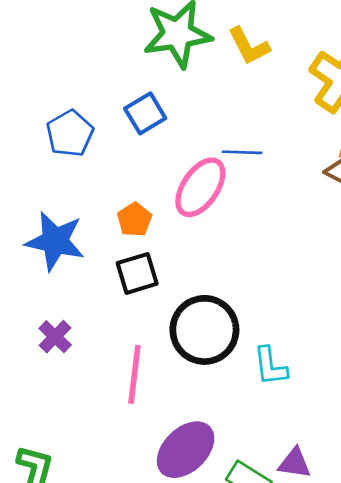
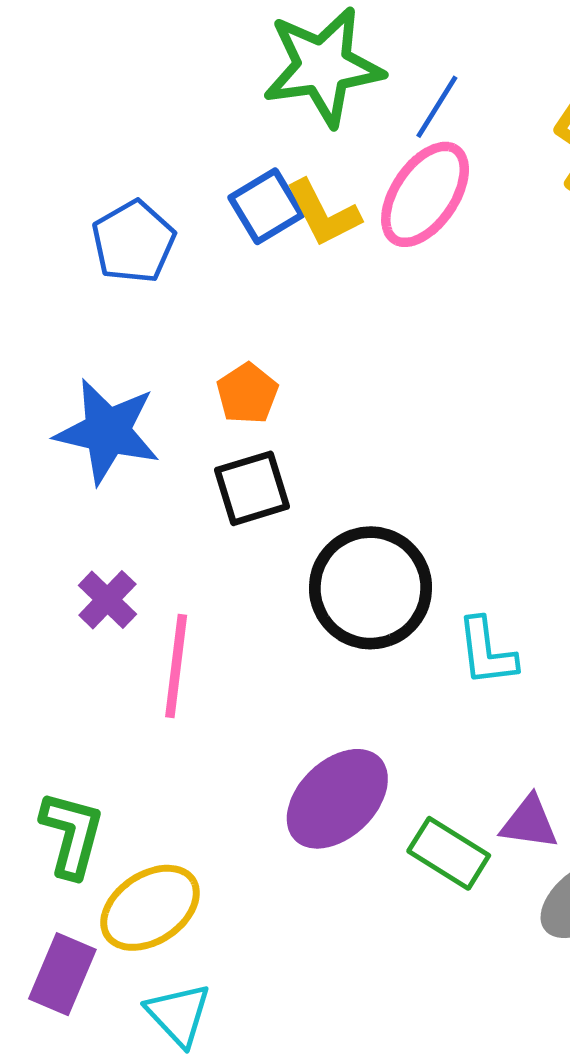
yellow L-shape: (249, 46) -> (323, 213), moved
blue line: (242, 152) -> (437, 107), moved, turned -60
pink ellipse: (200, 187) -> (425, 194), moved
pink line: (134, 374) -> (176, 666), moved

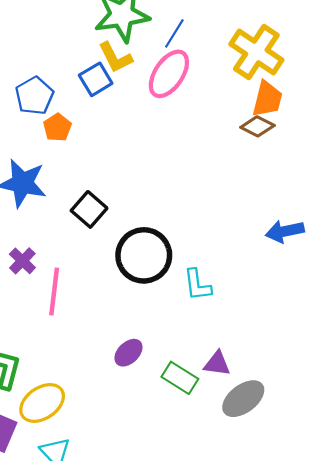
yellow L-shape: (323, 213) -> (115, 57), moved
orange pentagon: (247, 393) -> (57, 127), moved
black square: (252, 488) -> (89, 209), turned -32
purple ellipse: (337, 799) -> (128, 353), size x0.6

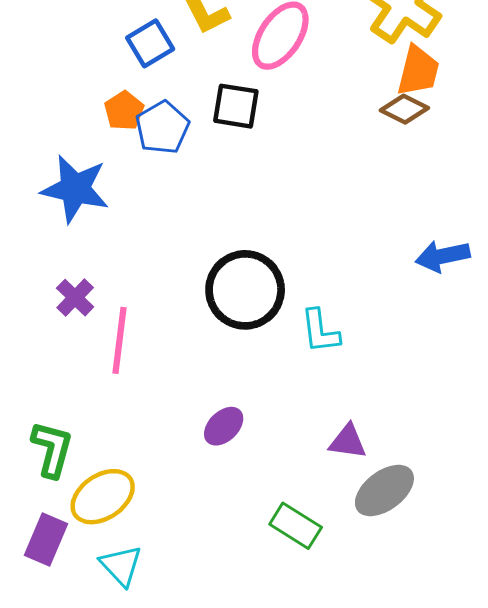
blue square: (96, 79) -> (150, 43), moved
blue pentagon: (34, 96) -> (162, 128), moved
black square: (89, 209) -> (236, 106), moved, turned -32
green rectangle: (180, 378) -> (296, 526), moved

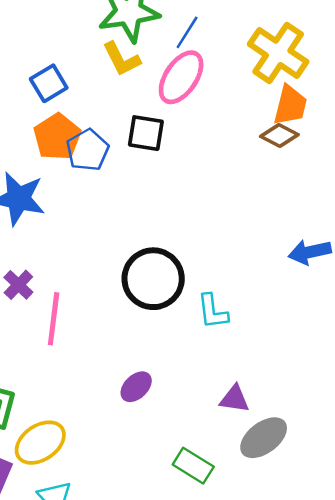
blue square: (150, 43) -> (49, 83), moved
orange pentagon: (124, 111) -> (57, 137), size x1.5

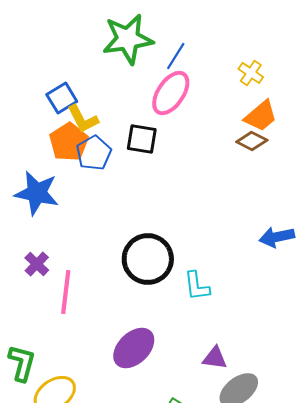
yellow cross: (278, 53) -> (251, 73), size x0.5
yellow L-shape: (122, 59) -> (83, 119), moved
orange trapezoid: (290, 105) -> (261, 116), turned 36
purple ellipse: (136, 387) -> (134, 348), size x1.6

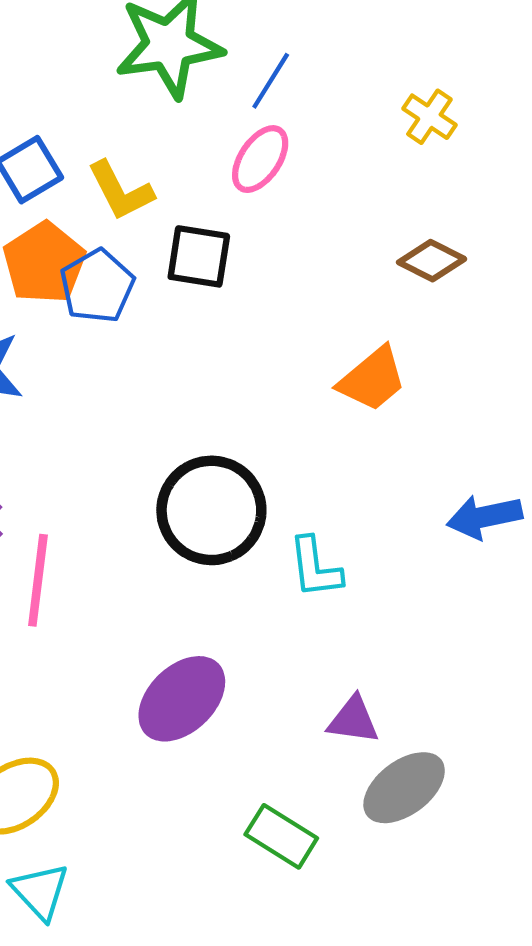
pink ellipse: (171, 93) -> (260, 159), size x0.7
orange trapezoid: (261, 116) -> (372, 379), moved
yellow L-shape: (83, 119) -> (120, 191), moved
blue arrow: (277, 237) -> (484, 517), moved

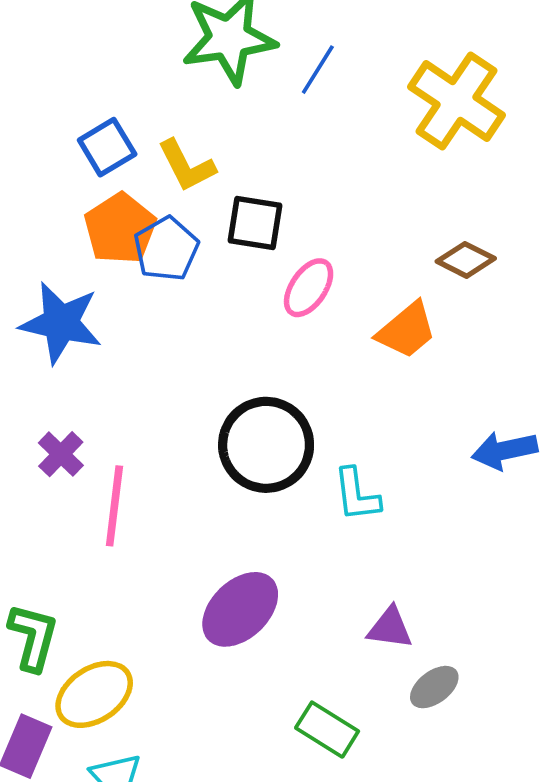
yellow cross: (429, 117) -> (456, 101), size x2.0
pink ellipse: (260, 159) -> (309, 288), moved
brown diamond: (432, 261) -> (466, 260), moved
gray ellipse: (404, 788) -> (434, 687), size x0.7

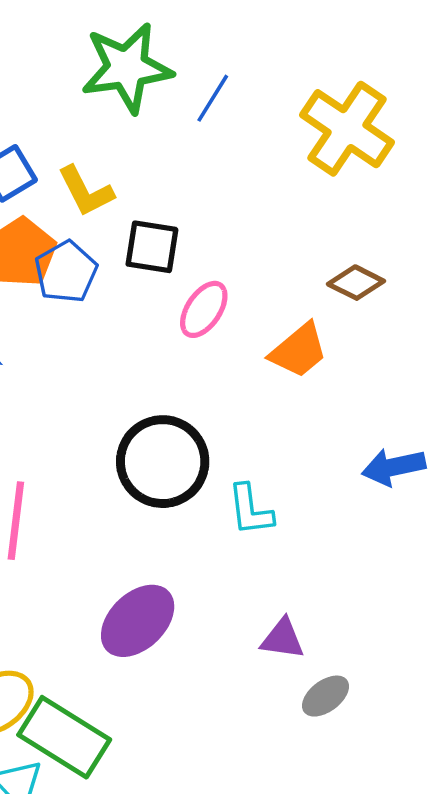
green rectangle: (327, 730) -> (64, 737), moved, size x1.5

